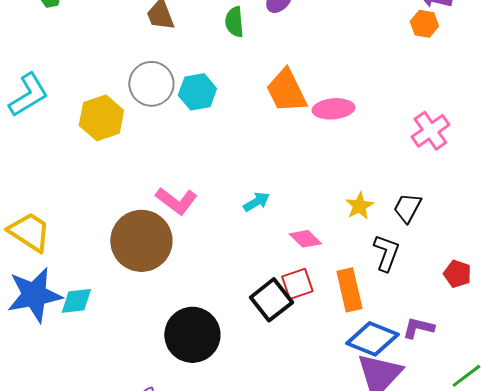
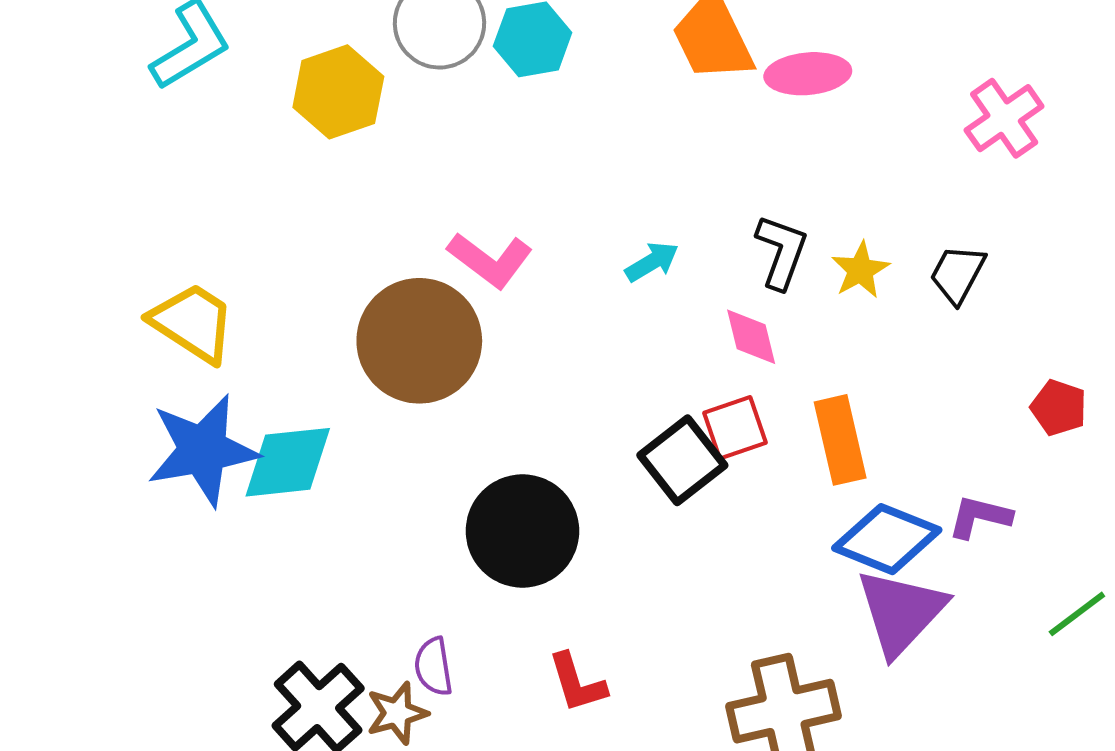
pink diamond: (305, 239) -> (751, 337), turned 32
black L-shape: (386, 253) -> (781, 252), moved
cyan diamond: (76, 301) -> (288, 462), size x1.4

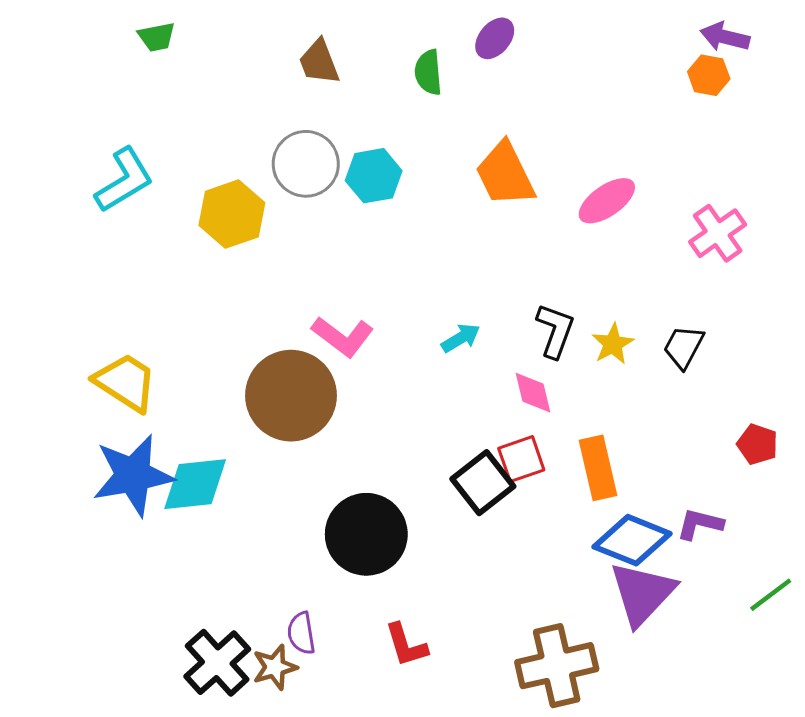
pink ellipse: (808, 74) -> (607, 201), moved, turned -30

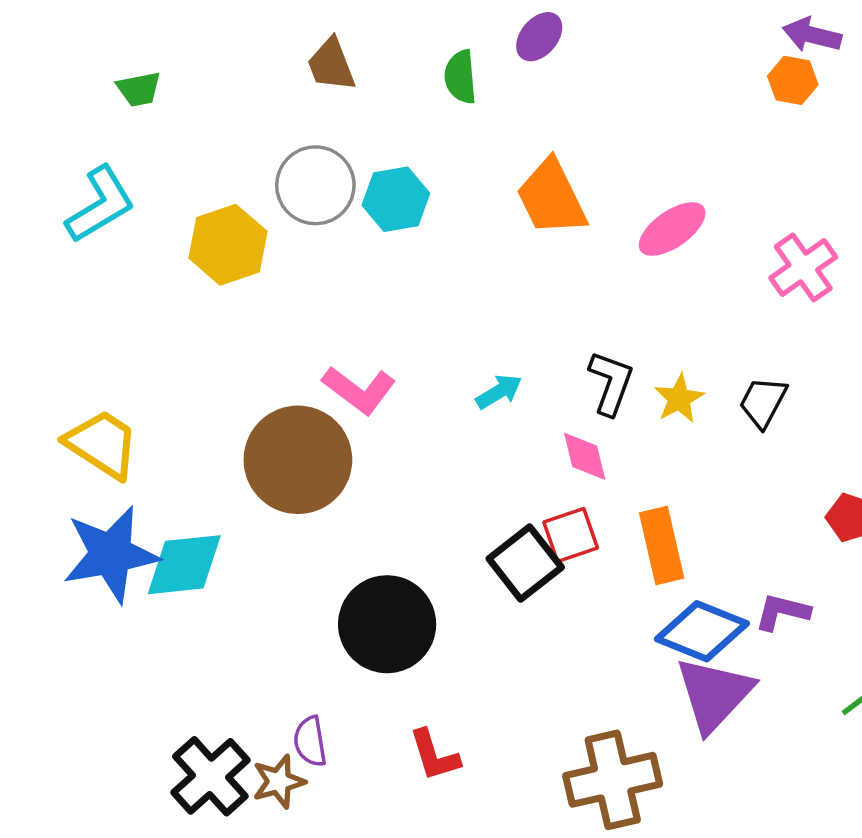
green trapezoid: (157, 37) -> (139, 89), moved

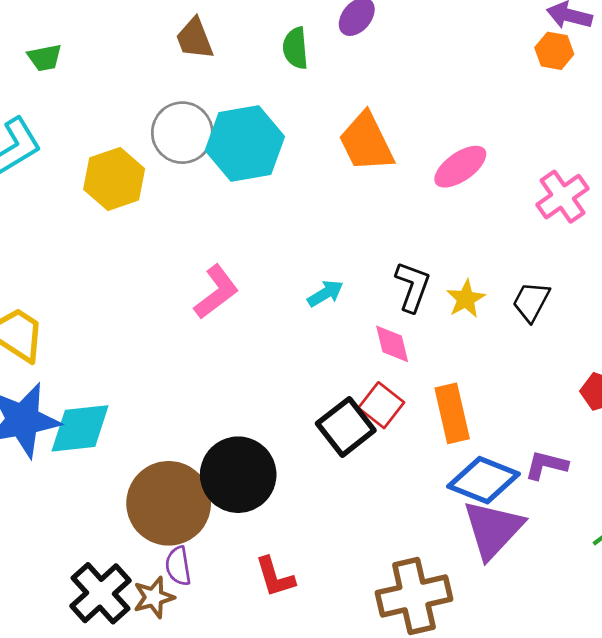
cyan hexagon: (396, 199) -> (245, 143), size x1.5
pink L-shape: (359, 390) -> (216, 292), turned -74
brown circle: (298, 460) -> (169, 503), moved
red square: (571, 535) -> (381, 405), turned -33

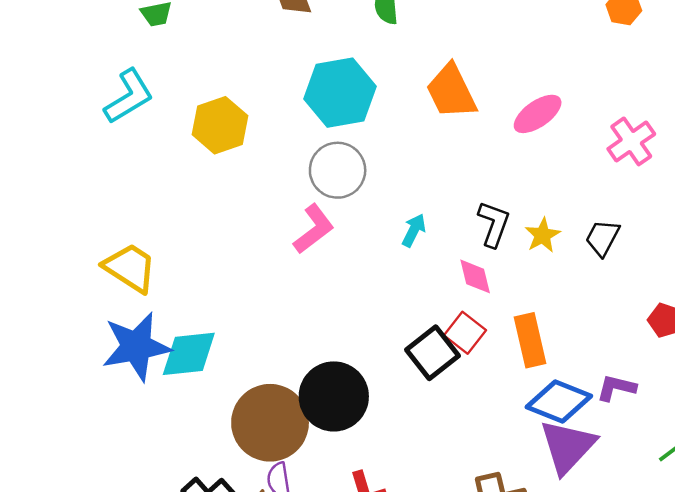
gray circle: (182, 133) -> (338, 170), moved
cyan arrow: (325, 293) -> (414, 230), turned -32

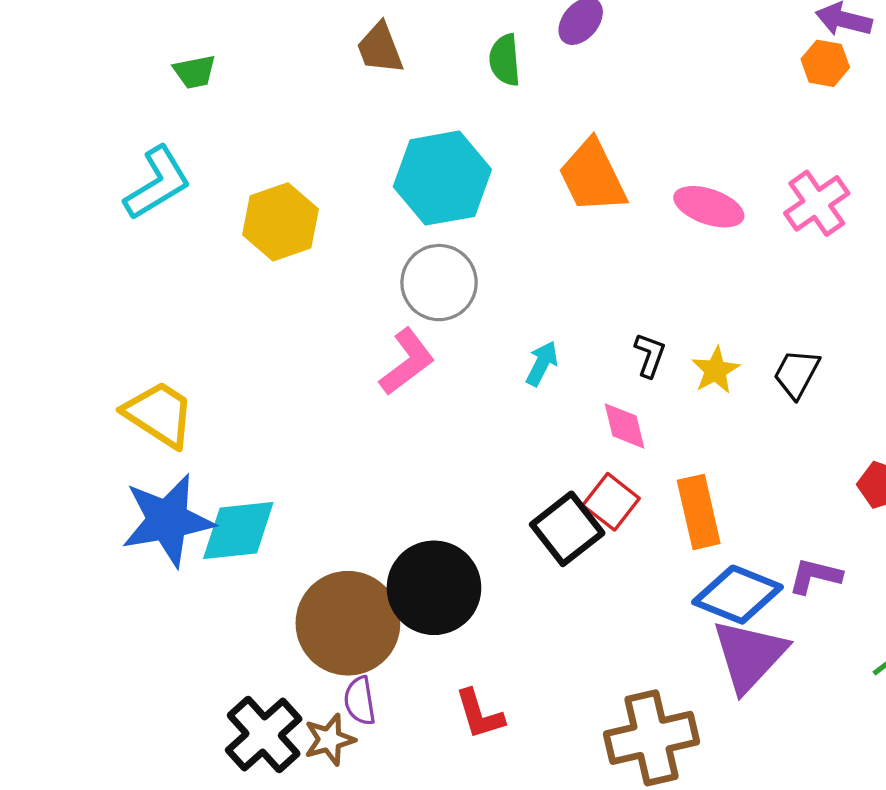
pink ellipse: (538, 114) -> (709, 207), turned 54
pink cross: (631, 141) -> (817, 203), moved
black L-shape: (494, 224) -> (650, 355), size x0.7

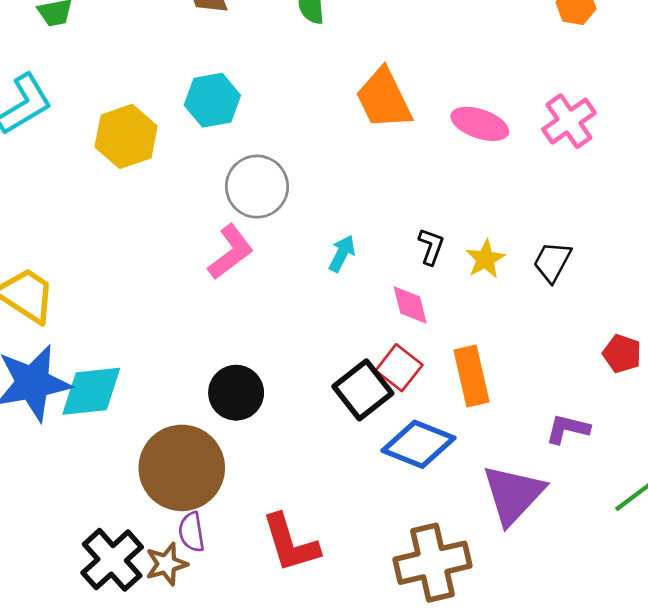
cyan hexagon: (442, 178) -> (212, 100), moved, size x0.7
black circle: (434, 588) -> (236, 393), moved, size x0.7
blue diamond: (737, 595) -> (419, 444), moved
red L-shape: (479, 714) -> (290, 543), size x1.4

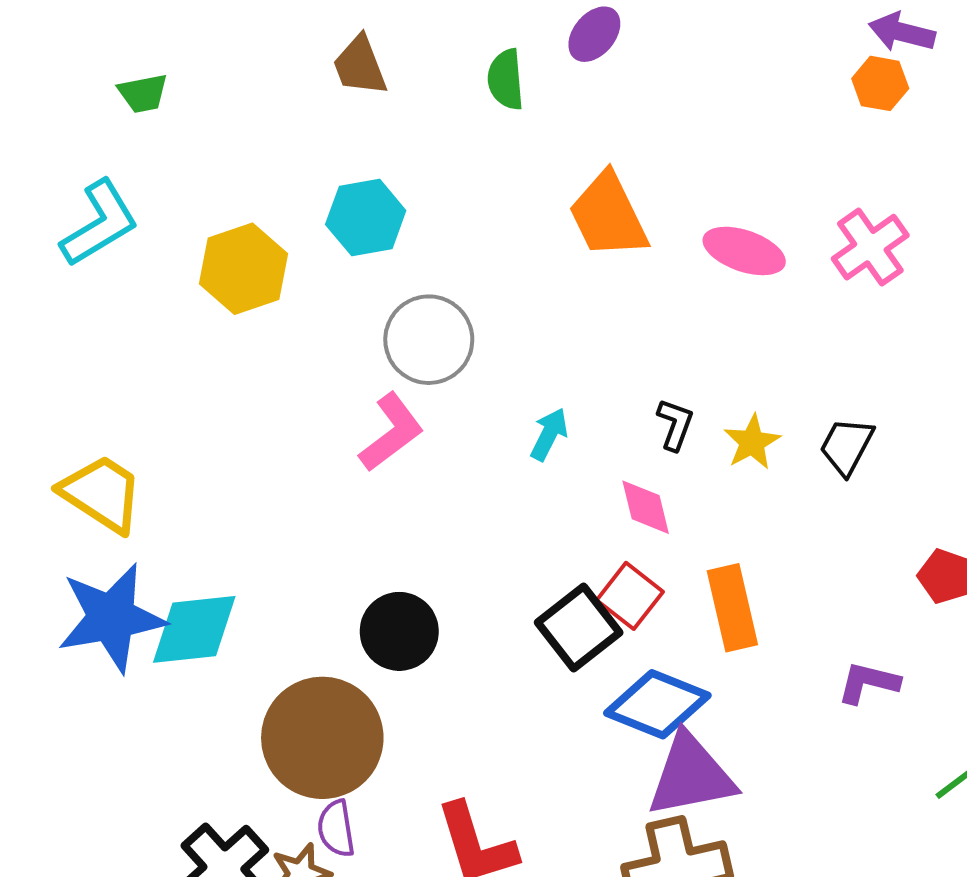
purple triangle: (513, 494) -> (691, 775), moved, turned 36

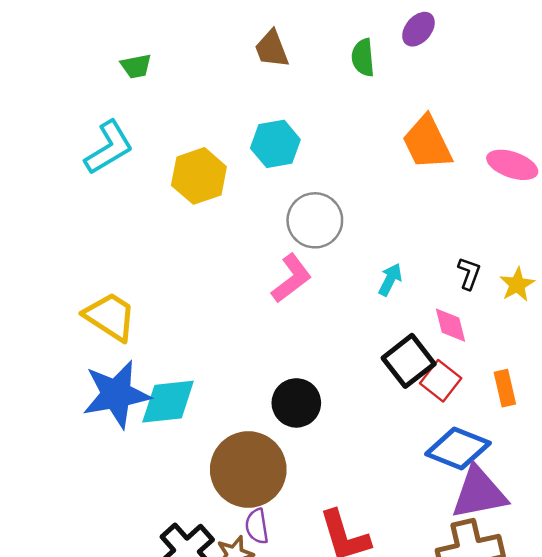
orange rectangle: (732, 608) -> (505, 388), size x0.7
black square: (579, 627) -> (409, 361), moved

